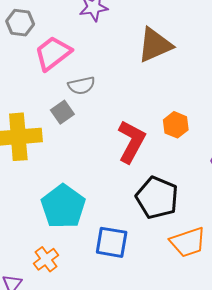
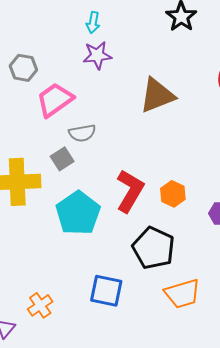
orange hexagon: (176, 125) -> (173, 194), moved
cyan pentagon: (63, 206) -> (78, 213), moved

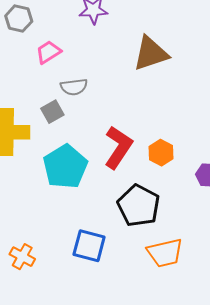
pink trapezoid: (55, 100) -> (48, 52), size x0.7
orange cross: (40, 305) -> (22, 257), turned -30

